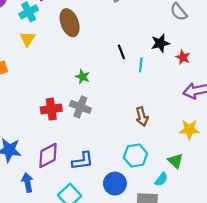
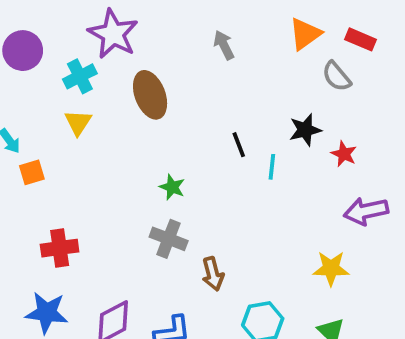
red cross: (51, 109) -> (60, 248), moved
brown arrow: (142, 117) -> (213, 274), moved
yellow star: (189, 130) -> (331, 268), moved

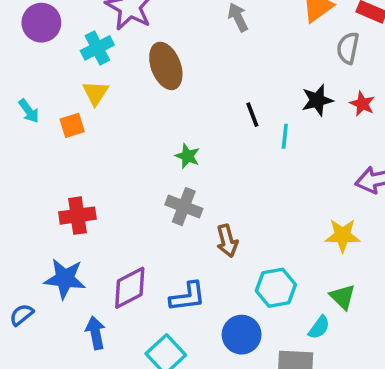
gray semicircle: (337, 76) -> (348, 48), turned 52
red star: (344, 154) -> (362, 104), moved
orange square: (32, 172) -> (72, 125), moved

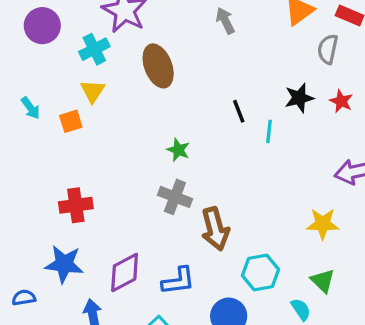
brown arrow: (227, 241) -> (215, 229), size x1.4
blue semicircle: (22, 315) -> (24, 298), turned 30
cyan semicircle: (319, 327) -> (301, 309), turned -70

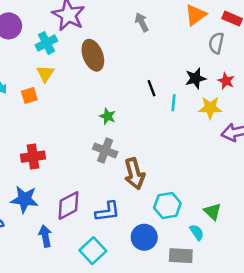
yellow star: (323, 224) -> (210, 108), moved

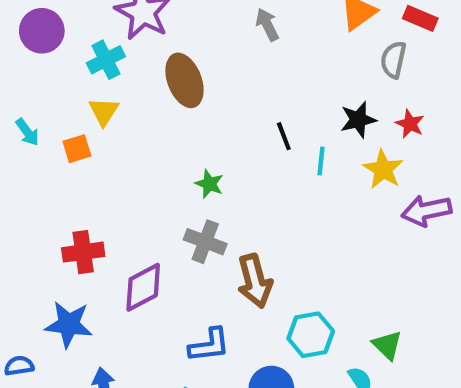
yellow star: (210, 108) -> (383, 169), turned 30
purple diamond: (68, 205) -> (143, 287), moved

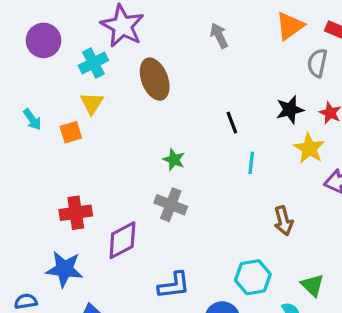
cyan line: (321, 161) -> (251, 163), moved
brown arrow: (255, 281) -> (283, 221), moved, size x0.7

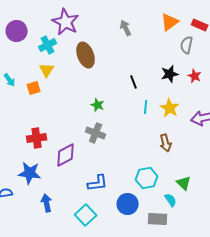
yellow star: (309, 148) -> (170, 108), moved

